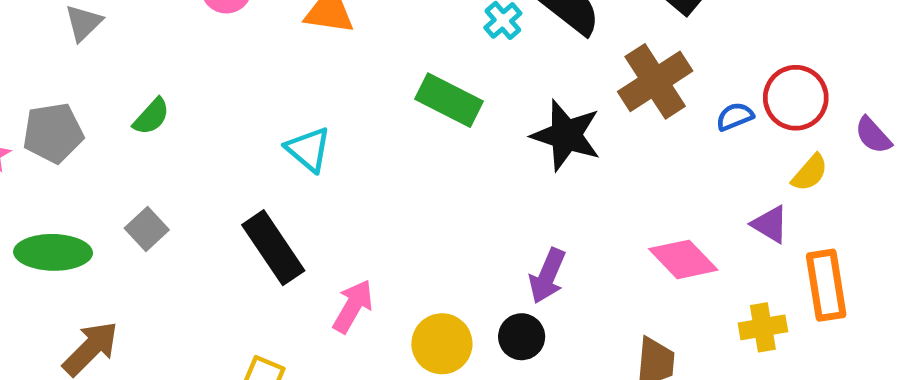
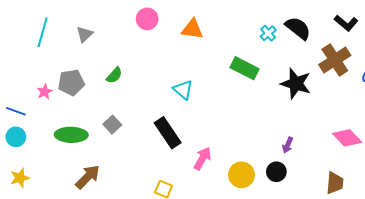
purple arrow: (547, 276) -> (288, 145), size x0.7

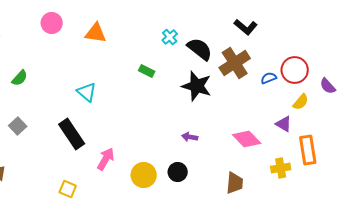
black semicircle: (298, 28) -> (200, 49), moved
green rectangle: (245, 68) -> (147, 71), size x0.6
purple arrow: (288, 145) -> (190, 137), moved, turned 77

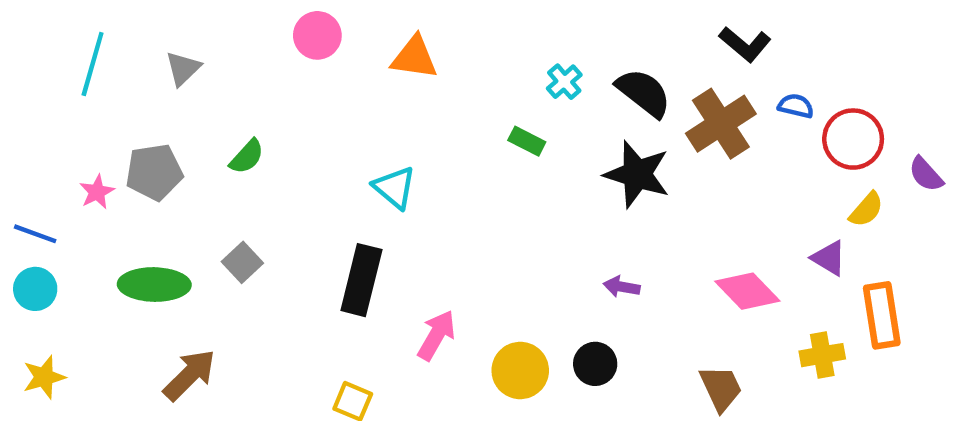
cyan cross: (170, 37) -> (564, 82), moved
blue semicircle: (269, 78) -> (796, 106), moved, turned 35
black rectangle: (72, 134) -> (361, 280), turned 48
brown trapezoid: (235, 183) -> (721, 388), turned -30

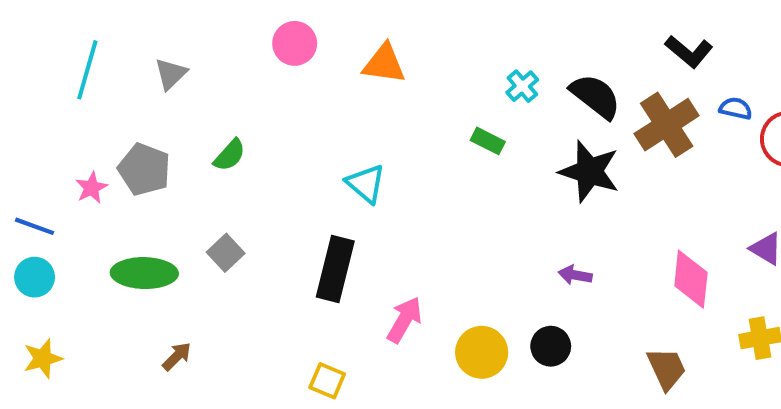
gray pentagon: (154, 172) -> (144, 169), turned 30
pink diamond: (747, 291) -> (691, 279), turned 50
brown arrow: (190, 375) -> (177, 356), size x0.6

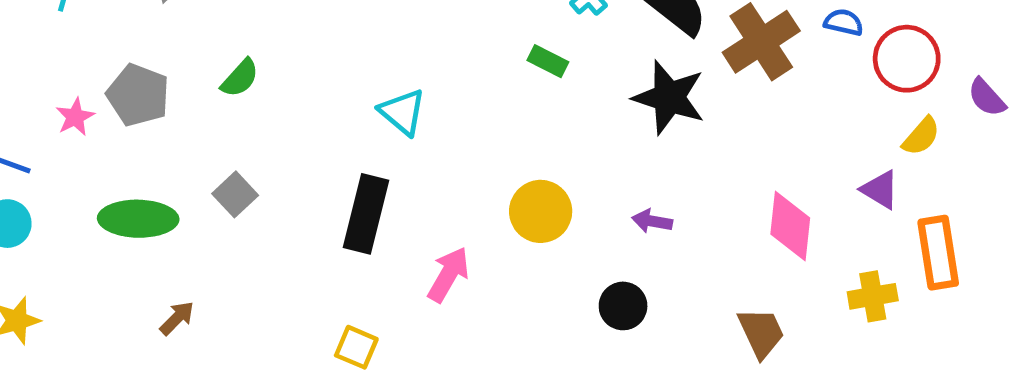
yellow circle: (482, 352) -> (541, 211), moved

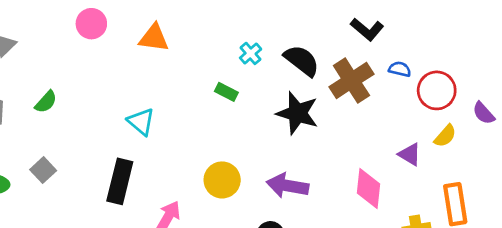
purple triangle: (880, 190) -> (410, 154), moved
purple arrow: (652, 221) -> (287, 186), size x1.8

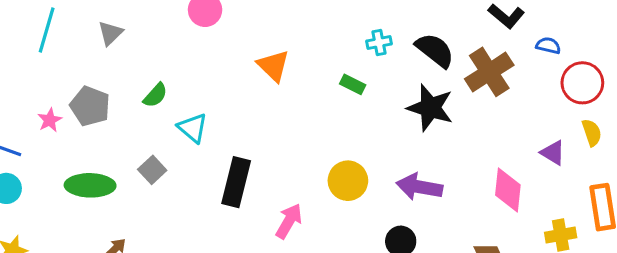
orange triangle: (154, 38) -> (273, 66), moved, turned 36
cyan cross: (251, 53) -> (379, 42), turned 30
blue semicircle: (400, 69) -> (548, 46), moved
cyan triangle: (141, 122) -> (193, 128), moved
yellow semicircle: (445, 136) -> (592, 133), turned -60

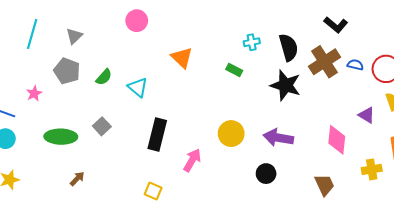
blue semicircle: (548, 46) -> (355, 65), moved
black semicircle: (435, 50) -> (289, 47), turned 36
gray pentagon: (90, 106) -> (67, 71), moved
cyan triangle: (193, 128) -> (138, 87), moved

